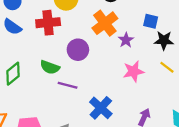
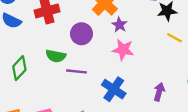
purple star: (126, 40) -> (119, 25), moved
pink star: (133, 71) -> (123, 50), moved, turned 30

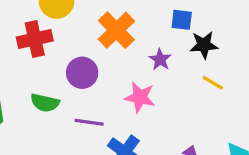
purple star: (119, 25) -> (160, 59), moved
purple line: (77, 71) -> (89, 122), moved

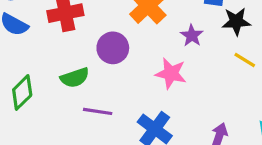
green semicircle: (45, 103) -> (75, 78), turned -32
purple line: (89, 122) -> (98, 111), moved

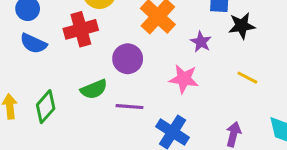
yellow line: (245, 60) -> (247, 78), moved
purple line: (98, 111) -> (129, 107), moved

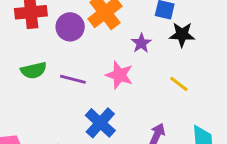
purple circle: (128, 59) -> (70, 27), moved
purple line: (129, 107) -> (73, 79), moved

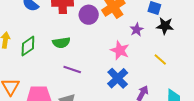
purple line: (73, 79) -> (72, 70), moved
blue cross: (100, 123) -> (118, 78), moved

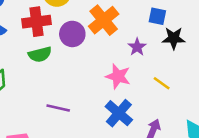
green semicircle: (61, 43) -> (40, 54), moved
yellow line: (160, 60) -> (162, 83), moved

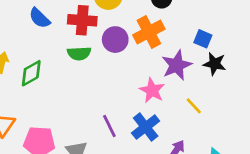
purple star: (137, 47) -> (177, 65), size x1.6
purple line: (58, 108) -> (109, 126), moved, turned 40

